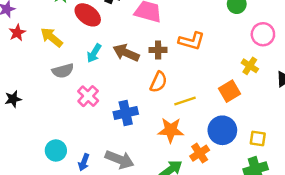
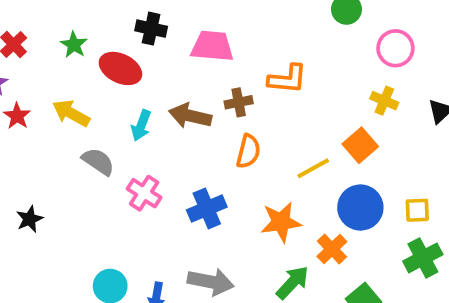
gray semicircle: (63, 71) -> (98, 161), turned -120
yellow line: (185, 101) -> (313, 168), moved

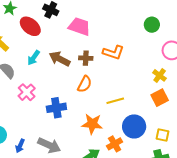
orange square: (360, 145) -> (160, 98), moved

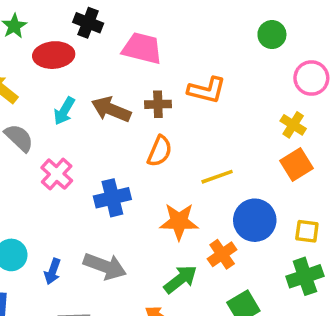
red ellipse: (30, 26) -> (54, 55), turned -40

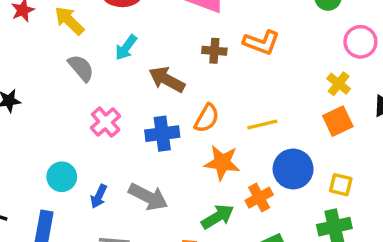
brown arrow: (111, 109) -> (167, 79), moved
orange semicircle: (160, 151) -> (207, 118), moved
pink cross: (57, 174) -> (106, 122), moved

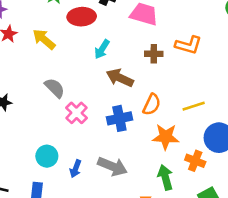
cyan arrow: (126, 48) -> (102, 49), moved
gray semicircle: (81, 68) -> (55, 88), moved
orange cross: (259, 198) -> (195, 161), turned -36
green arrow: (218, 217) -> (165, 177), turned -70

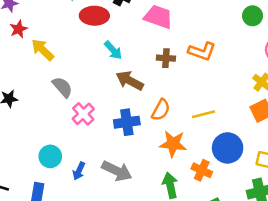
yellow arrow: (44, 39) -> (43, 50), moved
cyan arrow: (102, 49) -> (113, 50), turned -78

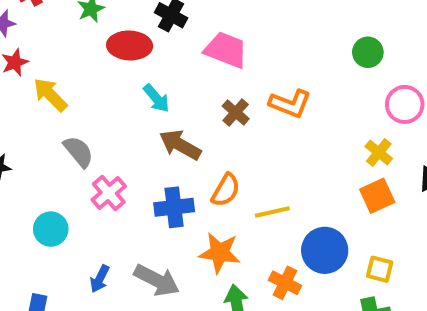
brown cross: (166, 58) -> (236, 112), turned 36
yellow line: (203, 114) -> (272, 212), moved
orange star: (173, 144) -> (220, 253), moved
cyan circle: (50, 156) -> (51, 229), moved

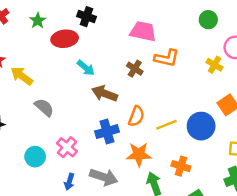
pink trapezoid: (226, 50) -> (143, 31), moved
yellow cross: (379, 152) -> (215, 65), moved
pink cross: (109, 193) -> (67, 147), moved
blue circle: (325, 250) -> (201, 126), moved

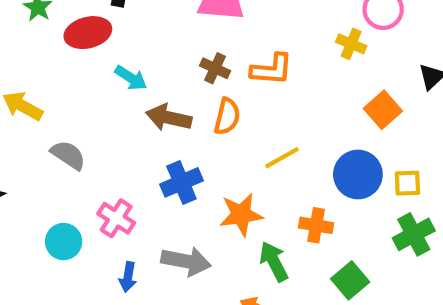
orange L-shape: (167, 58) -> (272, 69), moved
orange semicircle: (136, 116) -> (227, 116), moved
blue circle: (201, 126) -> (358, 174), moved

